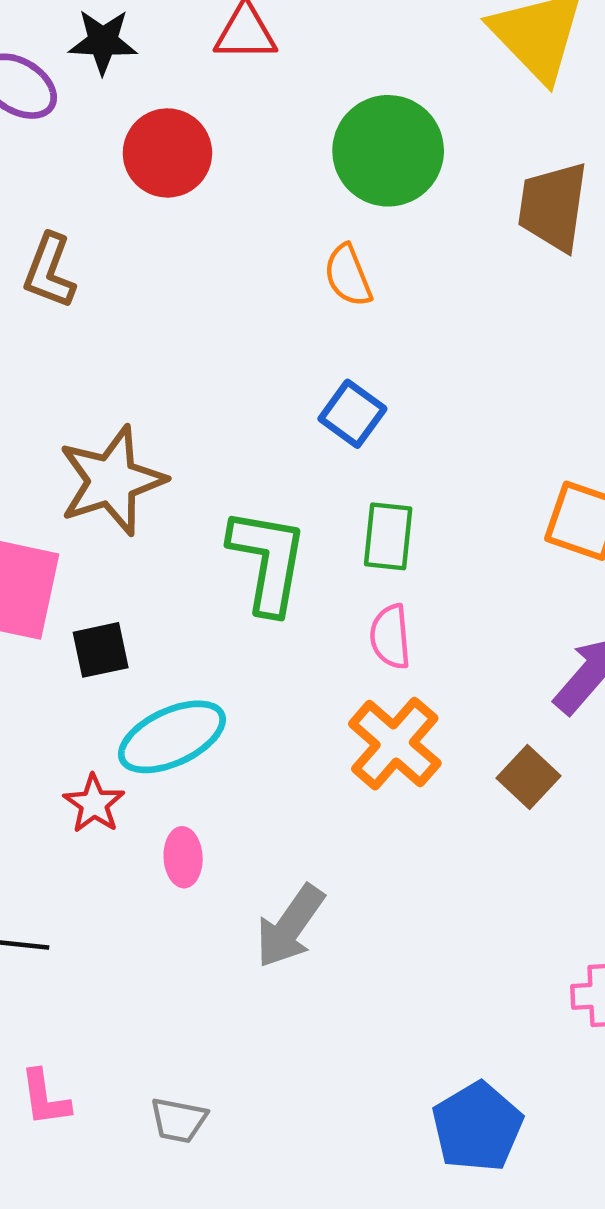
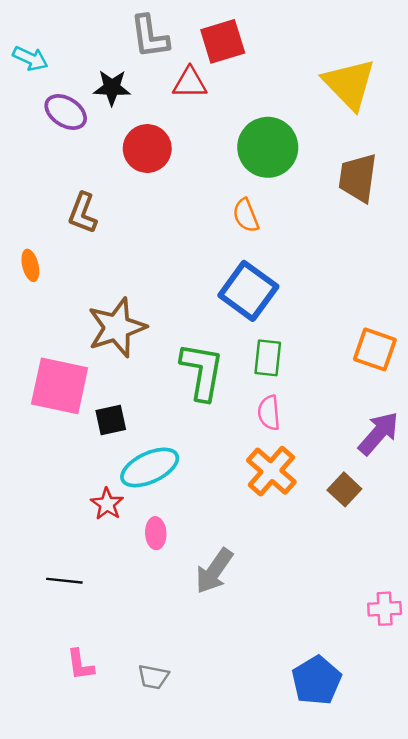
blue square: (352, 414) -> (248, 291), size x1.6

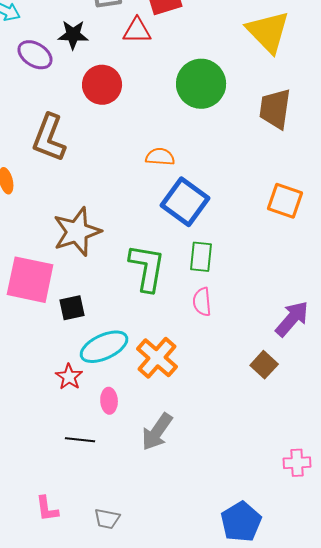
brown L-shape: (83, 213) -> (49, 138), size x1.4
orange semicircle: (246, 215) -> (160, 157), moved, turned 116
orange square: (375, 349) -> (285, 201), moved
orange cross: (271, 471) -> (157, 358), moved
black line: (64, 581) -> (80, 440), moved

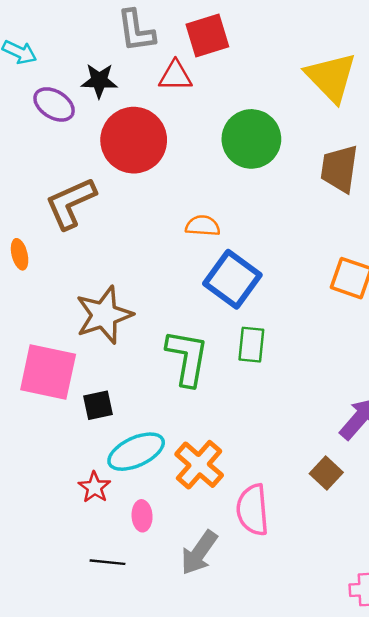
red circle: (102, 85) -> (134, 140), size x1.4
brown L-shape: (49, 138) -> (71, 203), turned 45
pink semicircle: (202, 302) -> (253, 510), moved, size x1.5

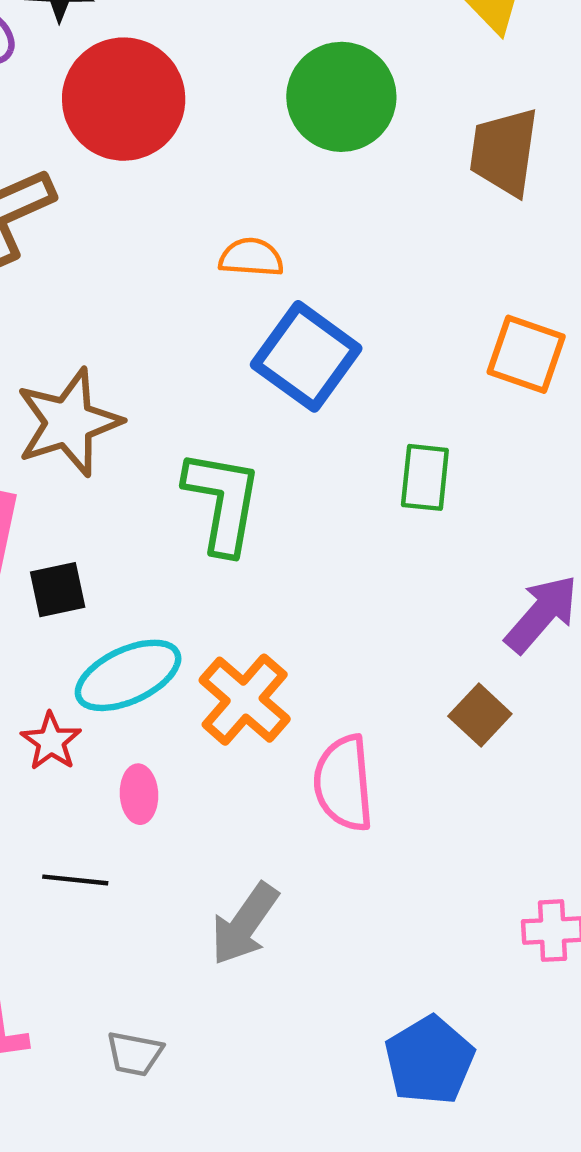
green rectangle: (251, 345) -> (425, 477), moved
gray arrow: (199, 553) -> (245, 924), moved

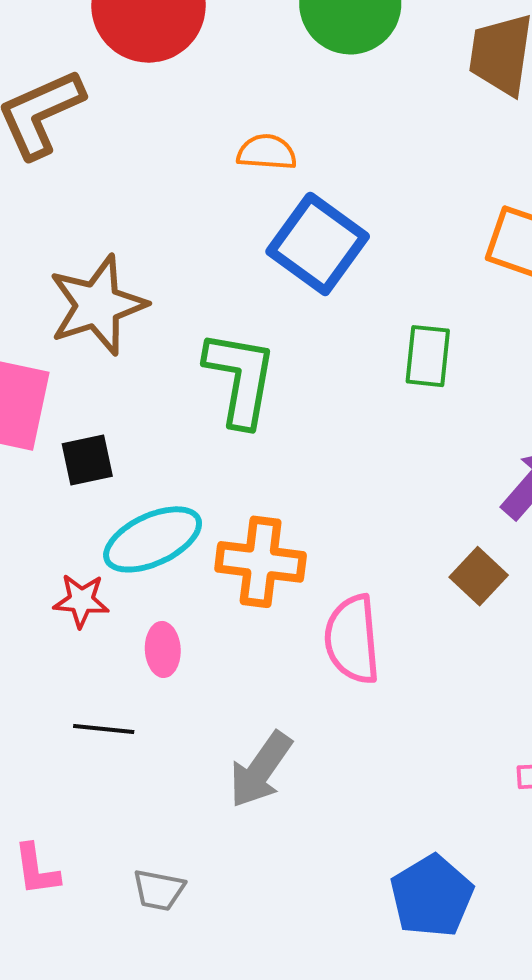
orange cross: (245, 700) -> (261, 562), turned -34
red star: (51, 741) -> (81, 601), turned -30

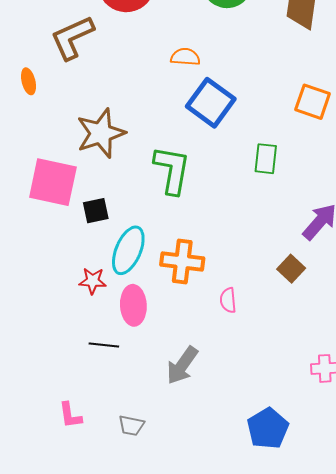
cyan ellipse: (153, 539) -> (128, 250), turned -42
pink semicircle: (352, 639) -> (228, 300), size x0.6
pink ellipse: (163, 649) -> (133, 305), size x1.5

